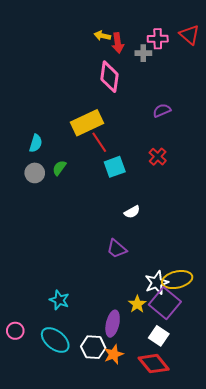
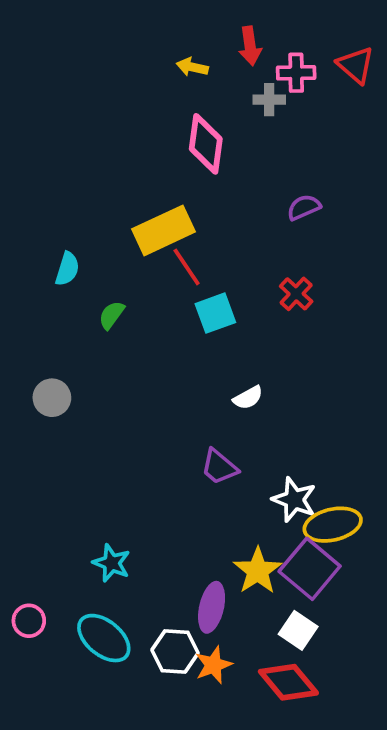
red arrow: (118, 43) -> (250, 46), moved
gray circle: (35, 173) -> (52, 398), moved
white star: (157, 283) -> (294, 500), moved, turned -30
yellow star: (137, 304) -> (258, 571), size x1.4

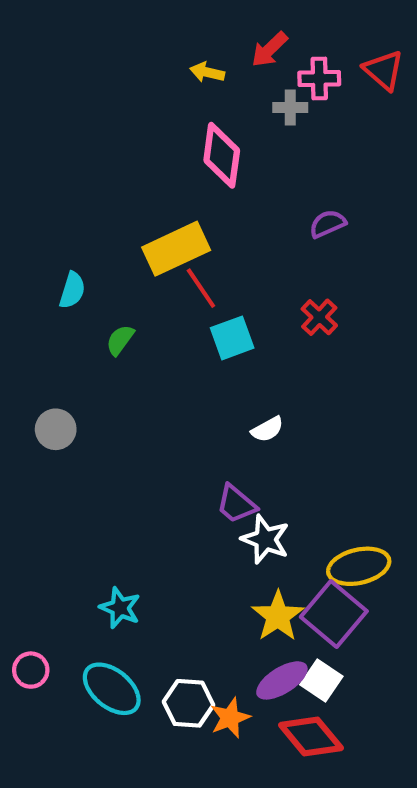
red arrow: (250, 46) -> (269, 49), turned 54
white star: (294, 500) -> (265, 539), moved
purple ellipse: (212, 607) -> (282, 680), moved, turned 45

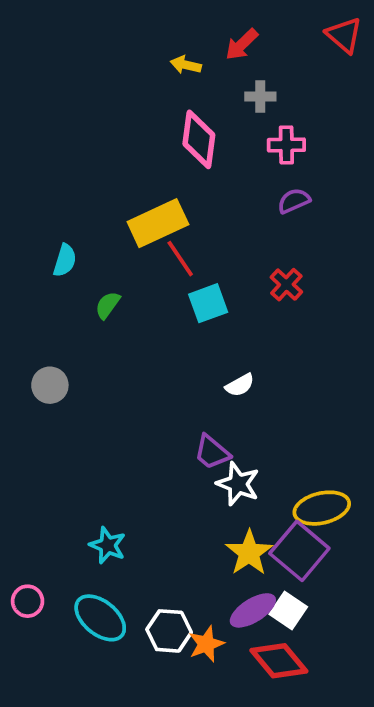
red triangle: (384, 70) -> (344, 35), moved
pink cross: (319, 78) -> (286, 145), moved

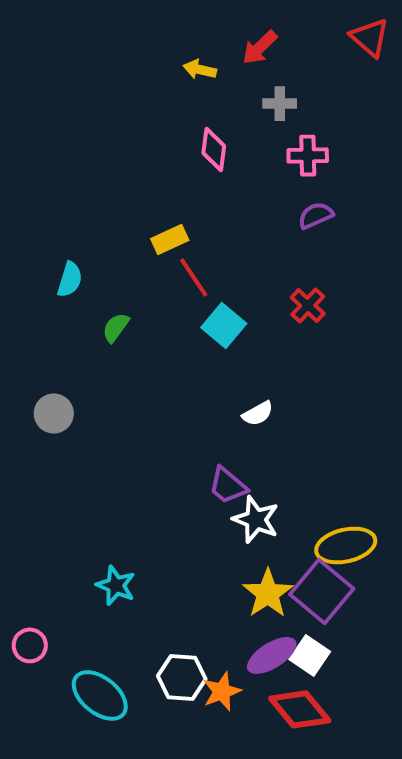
pink diamond: (199, 139) -> (214, 150), size x0.7
yellow rectangle: (158, 223) -> (170, 240), size x0.6
cyan square: (208, 303) -> (224, 326), turned -30
cyan ellipse: (100, 618) -> (100, 695), moved

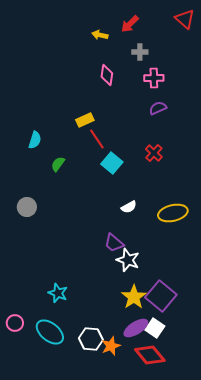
yellow ellipse: (346, 545) -> (173, 213), moved
cyan ellipse: (100, 695) -> (50, 332), moved

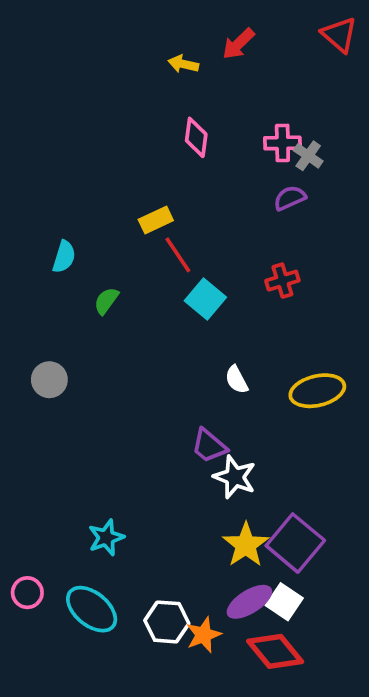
gray cross: (140, 52) -> (308, 156), moved, turned 35
red cross: (154, 153) -> (282, 281), turned 30
white semicircle: (129, 207) -> (237, 380), turned 91
cyan star: (58, 293) -> (106, 538), turned 30

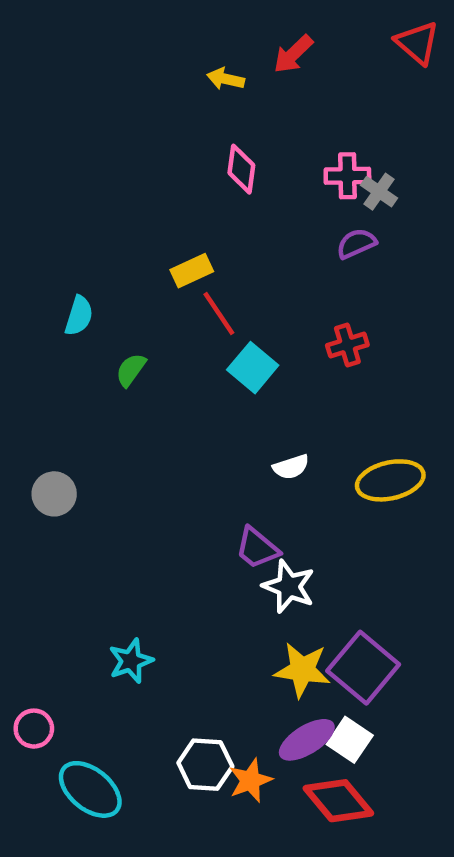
gray circle: (49, 380) -> (54, 494), moved
white semicircle: (237, 380) -> (291, 467), turned -80
yellow star: (246, 545) -> (302, 670), turned -30
cyan ellipse: (92, 609) -> (90, 789), moved

